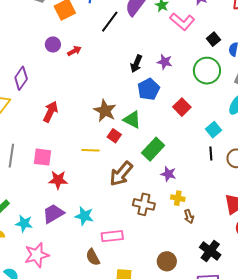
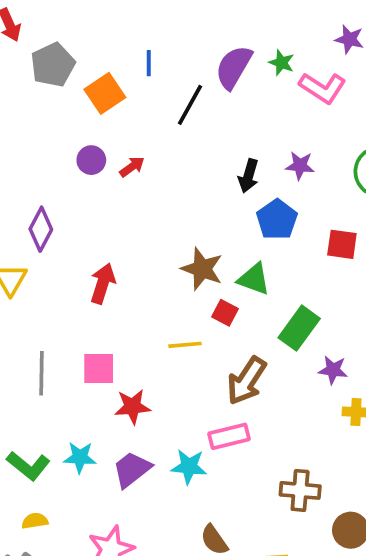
red square: (182, 107) -> (342, 244), turned -30
brown cross: (144, 204) -> (300, 490), moved
cyan star: (24, 223) -> (80, 457), moved
pink rectangle: (112, 236) -> (229, 436), moved

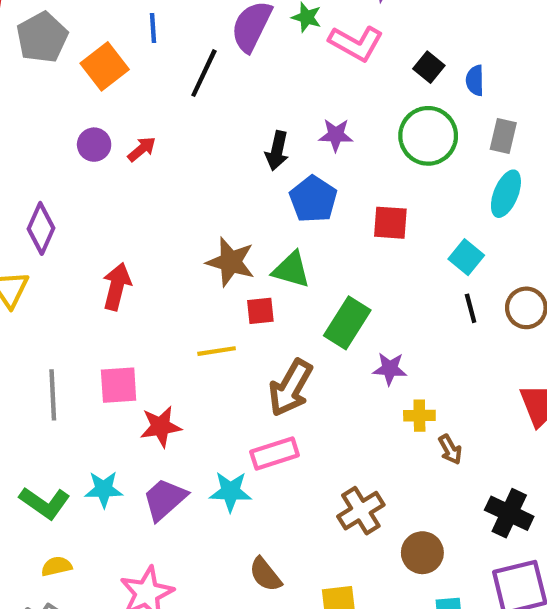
red square: (225, 313) -> (260, 311), turned -30
brown cross: (300, 490) -> (361, 511), turned -33

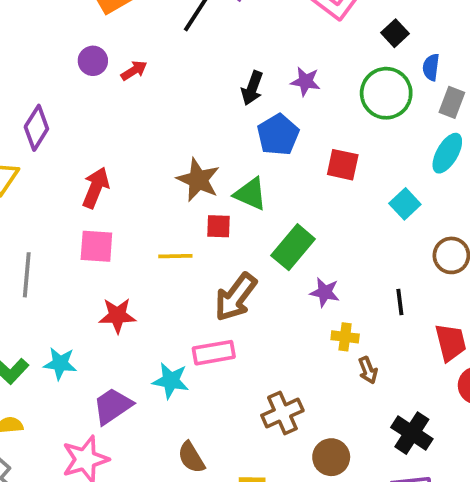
blue semicircle: (475, 80) -> (431, 67), moved
black line: (471, 308) -> (400, 302), moved
pink square: (119, 385) -> (96, 246), moved
purple trapezoid: (165, 499) -> (113, 406), moved

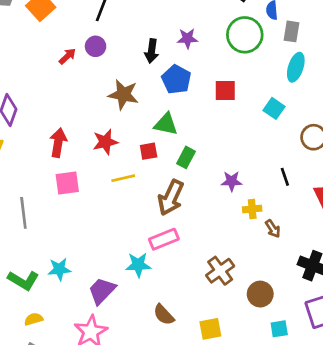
purple circle: (93, 61) -> (96, 46), moved
brown star: (198, 180) -> (123, 95), moved
green rectangle: (293, 247) -> (186, 157), moved, size x0.7
red star: (117, 315) -> (105, 142), moved

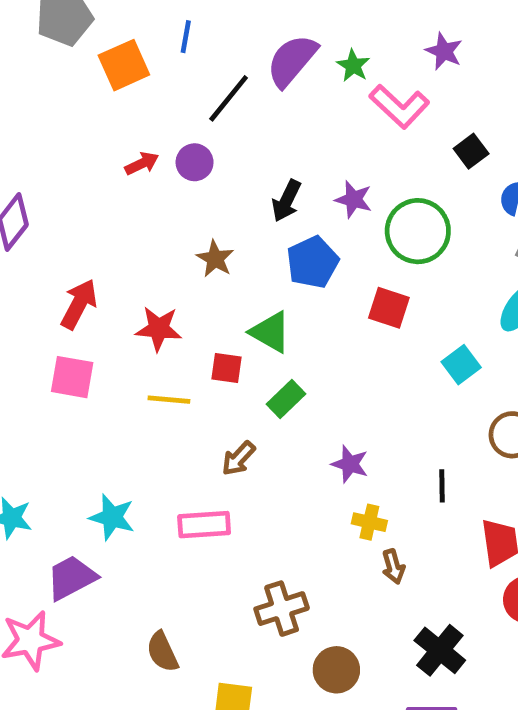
green circle: (245, 35) -> (418, 231), moved
brown star: (123, 95) -> (215, 259), size x0.7
brown arrow: (171, 198) -> (238, 458), size x0.6
cyan star: (138, 265) -> (112, 517), moved

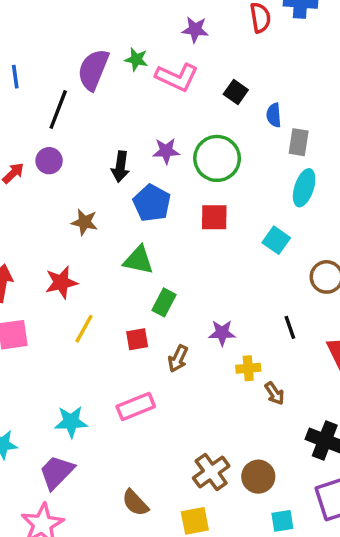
red square: (226, 368) -> (137, 339), moved
yellow line: (169, 400) -> (84, 329), turned -48
brown arrow: (238, 458) -> (178, 359), moved
brown cross: (282, 609) -> (211, 472), moved

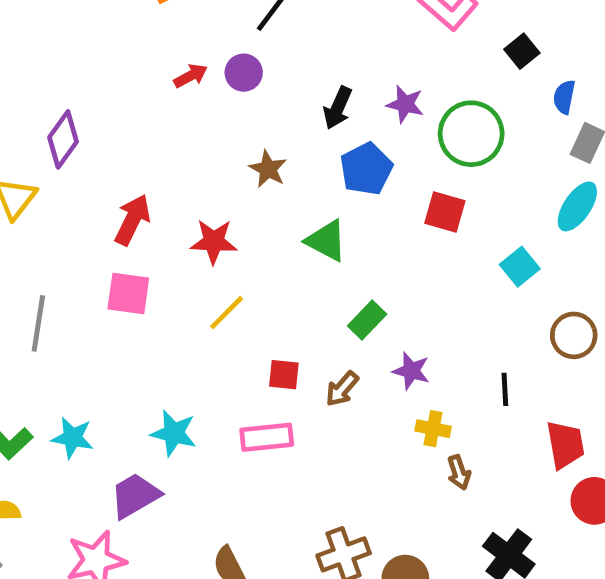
green rectangle: (164, 302) -> (367, 320), moved
red square: (137, 339) -> (284, 375), moved

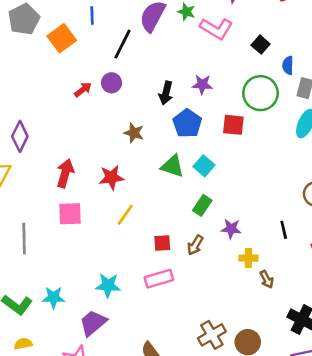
green circle: (471, 134) -> (261, 93), moved
red square: (445, 212) -> (233, 125), moved
cyan square: (520, 267) -> (204, 166), moved

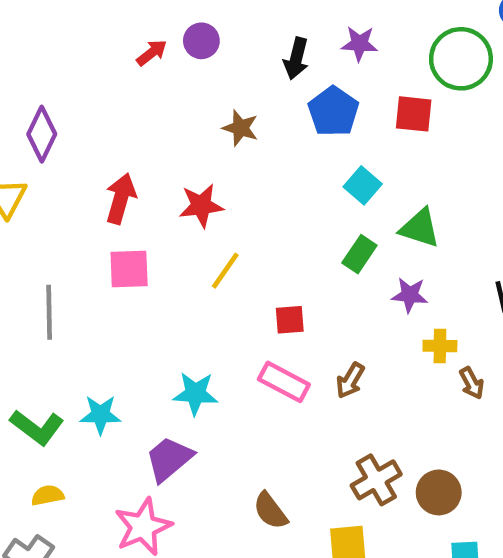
green triangle: (173, 166) -> (420, 228), moved
brown arrow: (195, 245) -> (350, 381), moved
pink rectangle: (159, 279) -> (284, 382), turned 44

